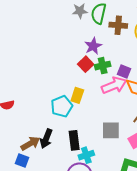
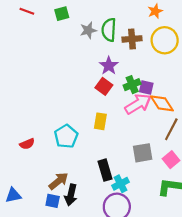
green cross: (103, 66) -> (132, 85), moved
cyan pentagon: (62, 106) -> (66, 136), moved
black arrow: (46, 139) -> (71, 195), moved

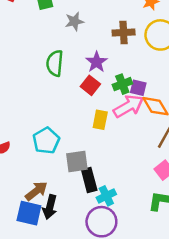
green semicircle: (109, 30) -> (55, 63), moved
yellow rectangle: (100, 121) -> (100, 120), moved
gray square: (143, 153) -> (77, 162), moved
blue square: (53, 201) -> (29, 213), size x1.5

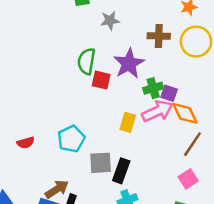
purple star: (97, 62) -> (129, 64), size x1.4
red square: (90, 85) -> (101, 80), moved, turned -30
black rectangle: (89, 180) -> (121, 171), moved, turned 30

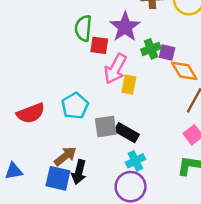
pink arrow: (158, 111) -> (115, 69), moved, turned 148
red semicircle: (26, 143) -> (31, 113), size x1.6
black rectangle: (121, 171) -> (127, 133), turned -75

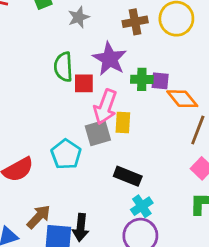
green cross: (151, 49) -> (142, 79), turned 30
gray square: (106, 127) -> (98, 133), moved
brown arrow: (65, 156) -> (39, 217), moved

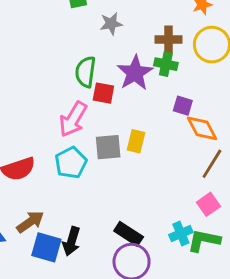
green cross: (142, 79) -> (166, 64), moved
pink arrow: (105, 107) -> (73, 119), moved
black rectangle: (128, 176) -> (129, 234), moved
cyan cross: (142, 206) -> (181, 234), moved

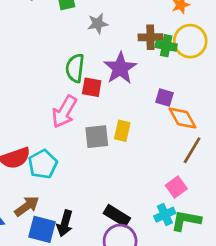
green cross: (166, 64) -> (166, 46), moved
cyan pentagon: (71, 163) -> (43, 164), moved
pink square: (208, 204) -> (176, 187), moved

